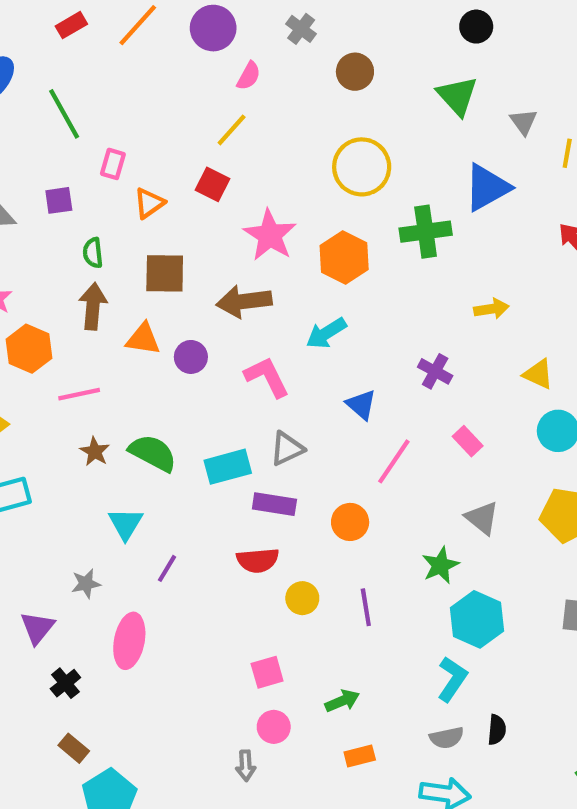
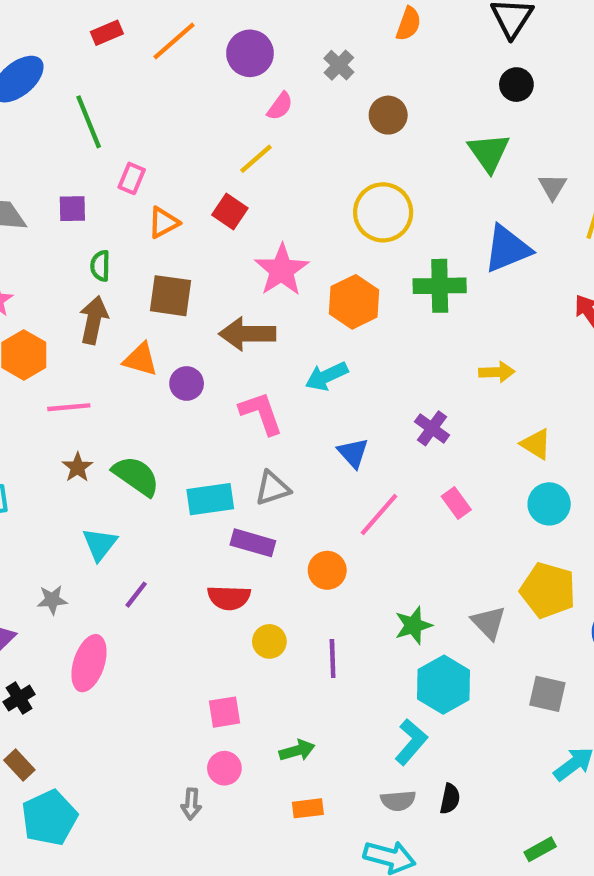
gray triangle: (482, 518) -> (489, 623), moved

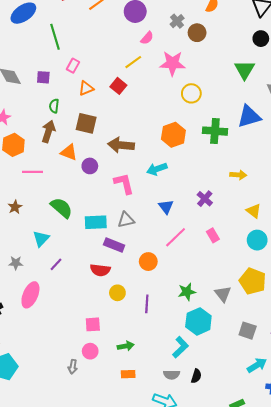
brown circle: (388, 115) -> (197, 33), moved
yellow circle: (383, 212) -> (191, 93), size x0.7
pink star: (282, 270) -> (172, 63), moved, turned 30
brown star: (78, 467) -> (15, 207), moved

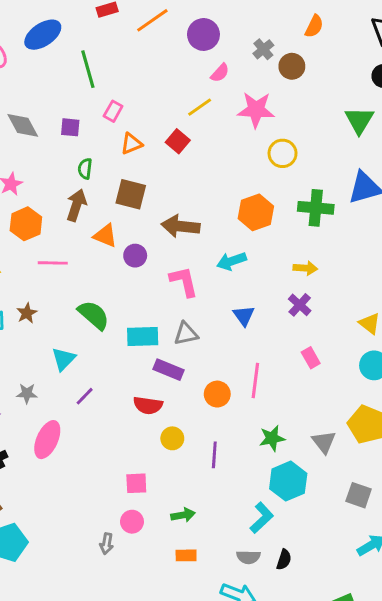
yellow arrow: (238, 175) -> (305, 268), moved
pink line: (176, 237) -> (255, 380), moved, turned -40

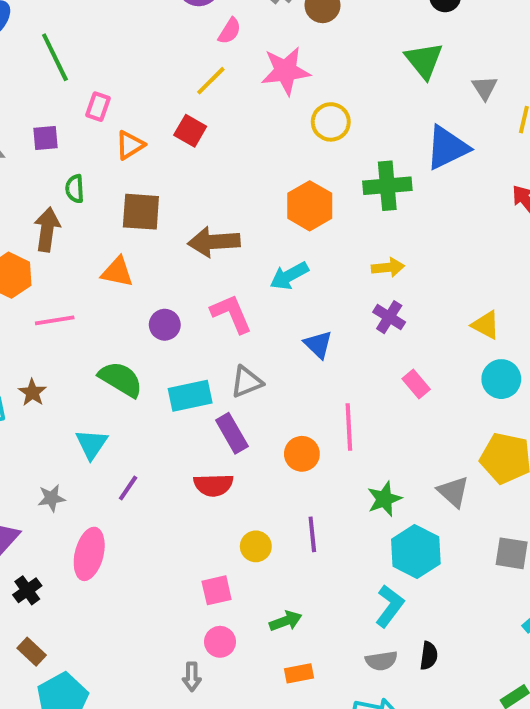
brown arrow: (76, 205) -> (47, 229), moved
purple circle: (135, 256) -> (165, 325), moved
purple rectangle: (168, 370) -> (232, 433), turned 48
yellow circle: (172, 438) -> (256, 546), moved

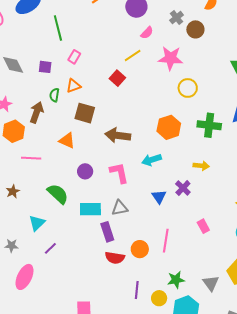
orange triangle: (130, 145) -> (73, 86), moved
purple cross: (389, 317) -> (183, 188), moved
red semicircle: (213, 485) -> (115, 258), moved
yellow circle: (256, 546) -> (159, 298), moved

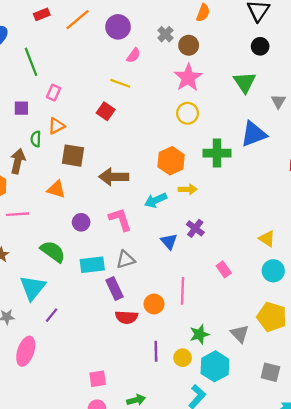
yellow line: (133, 55) -> (120, 83), turned 60
pink star: (171, 58) -> (188, 78), moved, turned -30
yellow arrow: (201, 166) -> (188, 189), moved
cyan triangle: (37, 223) -> (33, 288), size x1.4

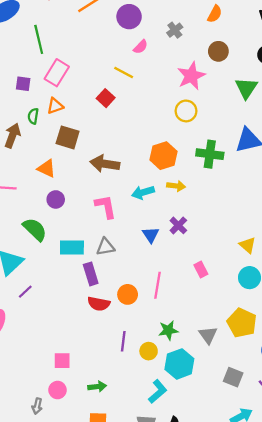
brown circle: (189, 45) -> (218, 51), moved
pink rectangle: (53, 93) -> (57, 73), size x1.6
purple circle: (81, 222) -> (56, 199), moved

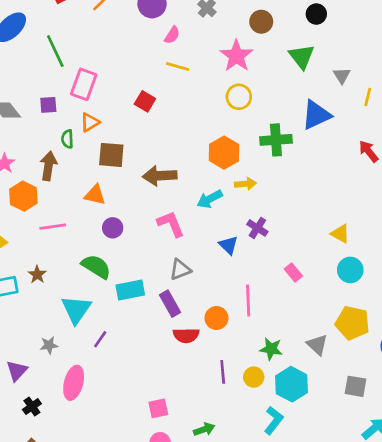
yellow line: (124, 73) -> (178, 67), moved
cyan rectangle: (72, 248) -> (130, 290), moved
green star: (168, 330) -> (271, 349), turned 30

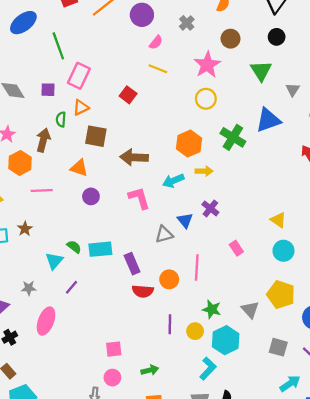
green cross: (276, 140) -> (233, 137), turned 30
green semicircle: (96, 267) -> (74, 247), moved, size x0.6
gray triangle: (180, 269) -> (164, 234), moved
cyan triangle: (76, 310) -> (54, 261), size x0.7

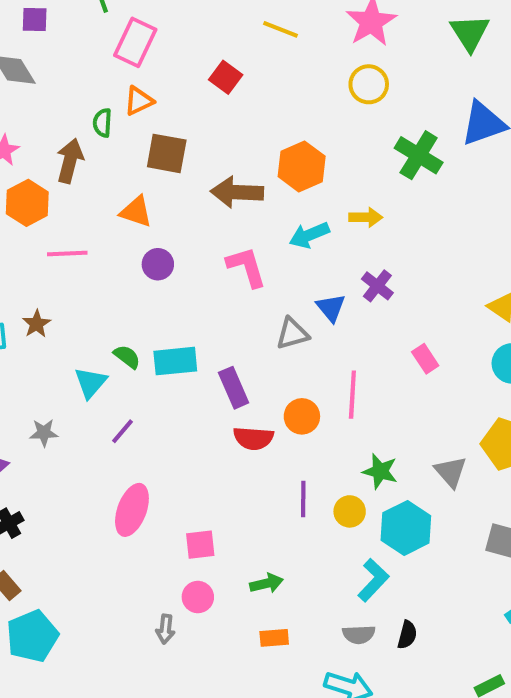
purple square: (48, 90) -> (35, 20), moved
orange hexagon: (189, 144) -> (302, 166), moved
pink ellipse: (46, 321) -> (132, 510), moved

